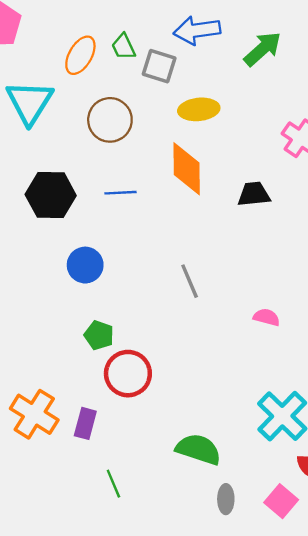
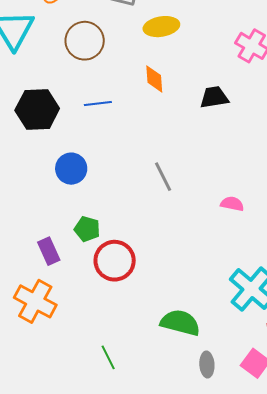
orange diamond: (187, 169) -> (154, 79), size x0.6
purple rectangle: (85, 423) -> (49, 251), moved, turned -36

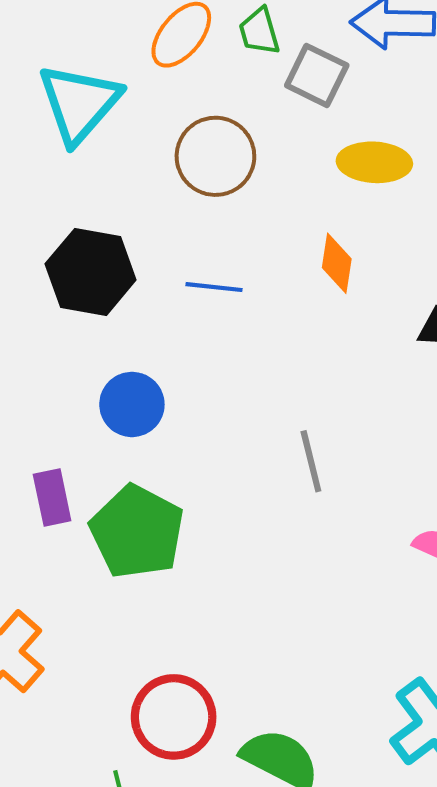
green pentagon: (87, 229) -> (137, 532), size x1.8
purple rectangle: (49, 251) -> (52, 498), moved
red circle: (115, 261) -> (174, 717), moved

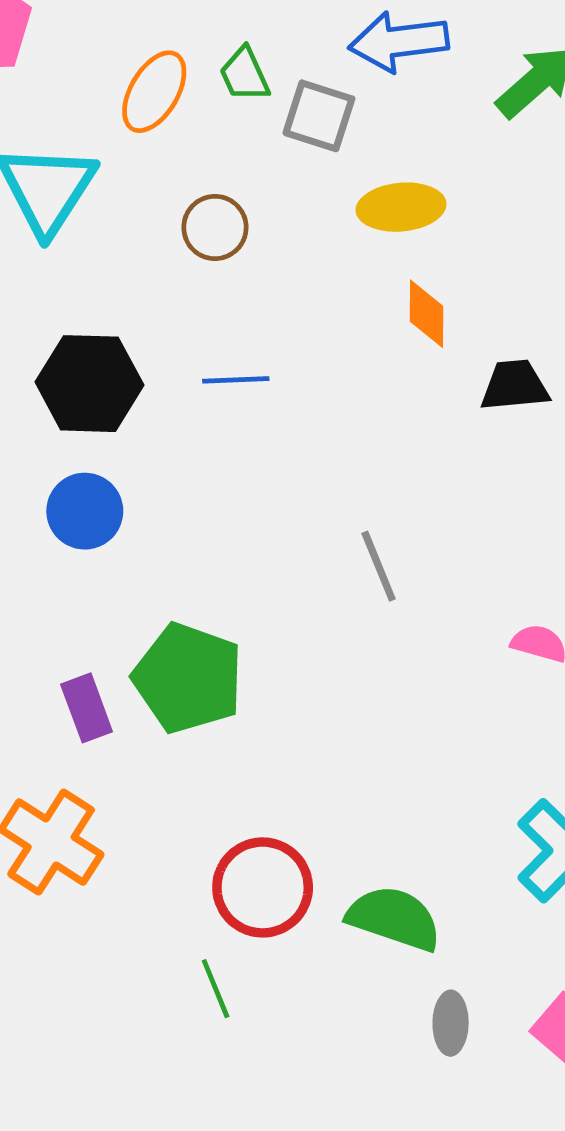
brown circle: (215, 156) -> (215, 227), size x0.7
orange diamond: (337, 263) -> (426, 314), moved
blue circle: (132, 404) -> (85, 511), moved
purple rectangle: (52, 498) -> (87, 708), moved

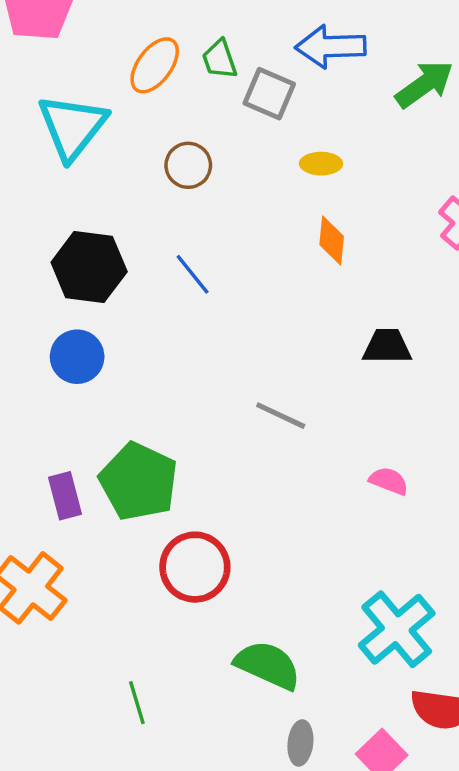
yellow ellipse: (401, 207) -> (321, 164), size x0.7
blue line: (236, 380) -> (193, 274), turned 48
black trapezoid: (515, 385) -> (387, 346), moved
gray line: (379, 566) -> (281, 416), turned -48
red circle: (263, 887) -> (195, 567), moved

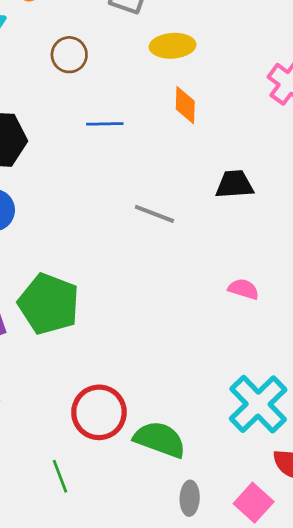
yellow ellipse: (321, 164) -> (173, 46), size x1.4
blue line: (193, 274) -> (105, 124), moved, turned -48
gray line: (281, 416) -> (154, 214), moved
red circle: (195, 567) -> (99, 412), moved

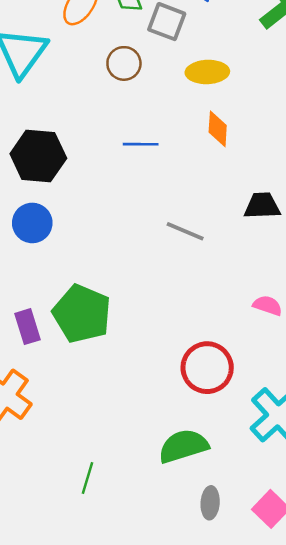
brown circle: (69, 55) -> (124, 63), moved
red circle: (99, 412) -> (207, 368), moved
green semicircle: (160, 439) -> (183, 446), turned -39
green line: (60, 476) -> (87, 478), turned 36

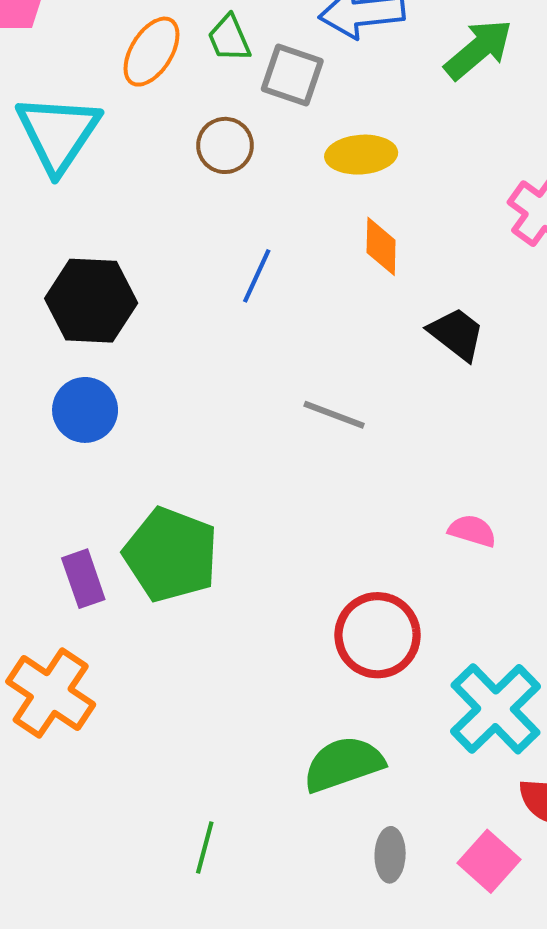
blue line: (141, 144) -> (257, 276), turned -64
black trapezoid: (262, 206) -> (456, 334), moved, turned 42
green line: (87, 478) -> (205, 848), moved

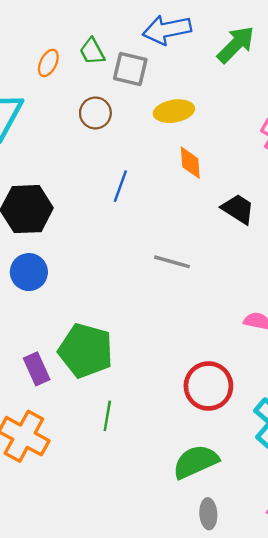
orange ellipse: (151, 52) -> (48, 63), size x0.7
green line: (205, 848) -> (107, 416), moved
gray ellipse: (390, 855) -> (208, 514), moved

